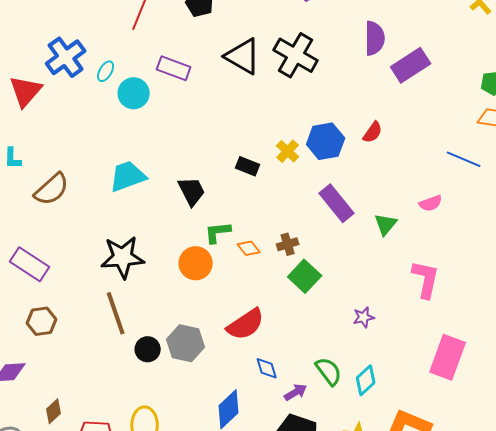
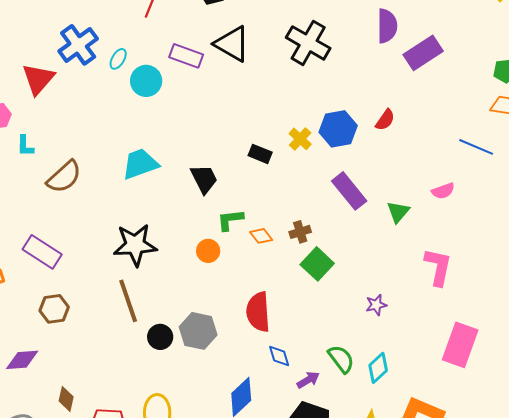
black triangle: (243, 56) -> (232, 44), moved
orange circle: (196, 263) -> (208, 251), size x0.7
red semicircle: (246, 324) -> (258, 312), turned 120
brown diamond: (54, 411) -> (66, 399), turned -35

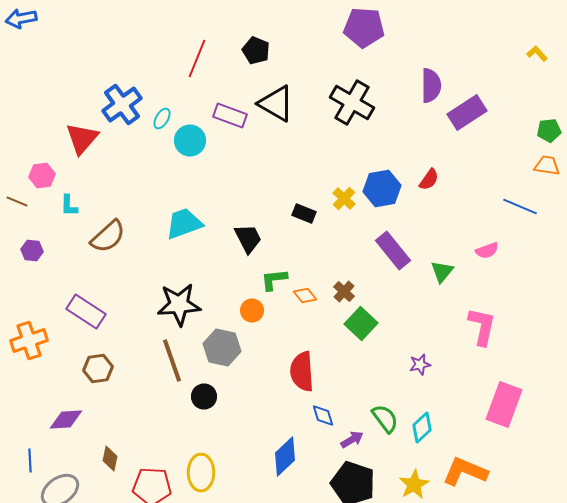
brown cross: (300, 232) -> (344, 292), turned -30
gray hexagon: (198, 331) -> (222, 348), moved

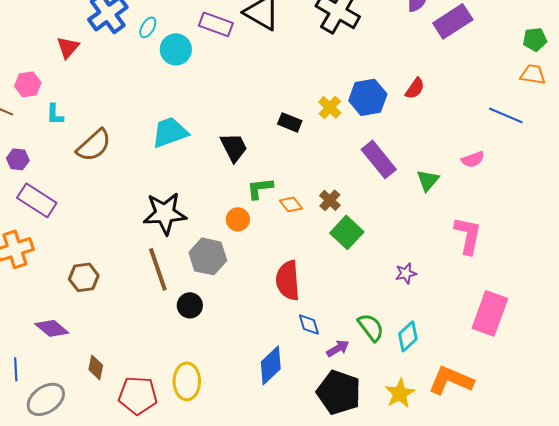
red triangle: (82, 138) -> (68, 47), size x0.7
purple rectangle: (86, 312) -> (37, 200), moved
purple diamond: (66, 420) -> (52, 328), turned 44

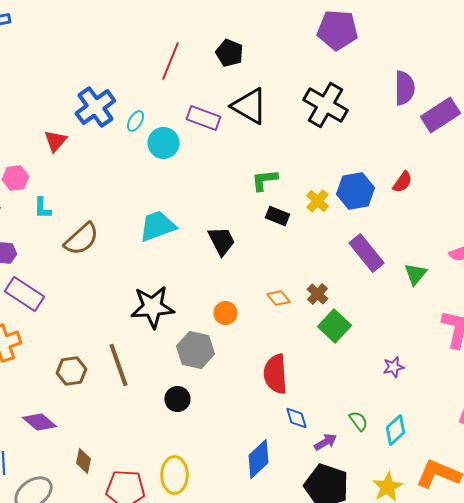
green L-shape: (260, 188) -> (264, 180), moved
brown line: (158, 269) -> (118, 365), moved
green semicircle: (371, 327) -> (358, 421), size x0.7

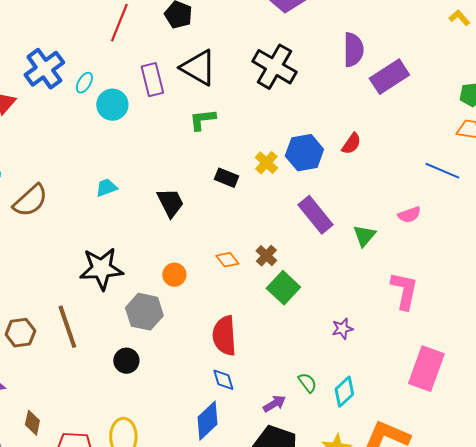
purple rectangle: (203, 118) -> (152, 80), turned 56
green L-shape: (264, 180) -> (202, 120), moved
cyan trapezoid: (157, 226) -> (106, 188), size x0.6
blue diamond: (296, 418) -> (223, 380), moved

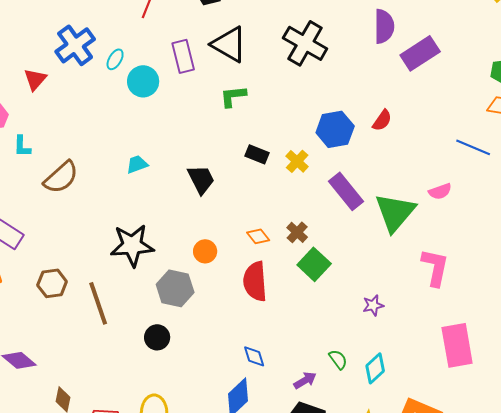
yellow cross: (266, 163) -> (297, 161), moved
green triangle: (364, 236) -> (395, 212), size x1.8
brown hexagon: (20, 333) -> (52, 283), moved
red semicircle: (224, 336) -> (255, 281), moved
pink rectangle: (426, 369) -> (457, 345), turned -30

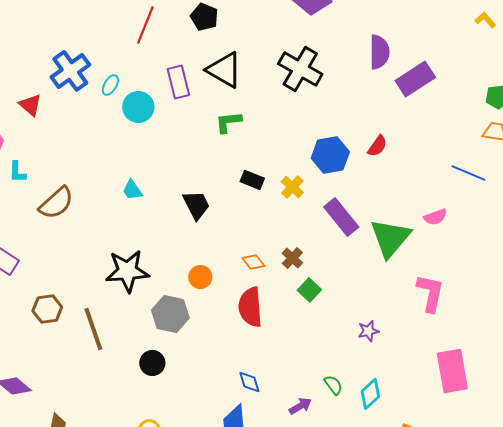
red triangle: (35, 79) -> (30, 105), turned -30
cyan trapezoid: (137, 164) -> (132, 190), turned -105
green square: (314, 264) -> (309, 290), size x0.7

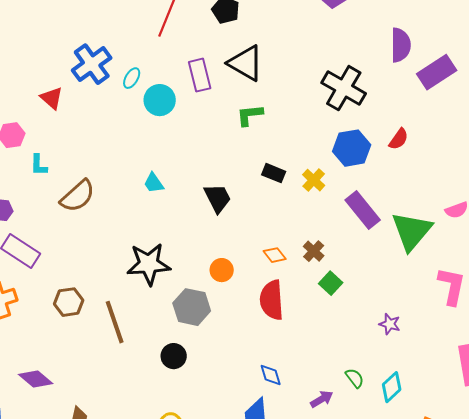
black cross: (300, 69) -> (344, 88), moved
purple star: (368, 331) -> (390, 324), turned 30

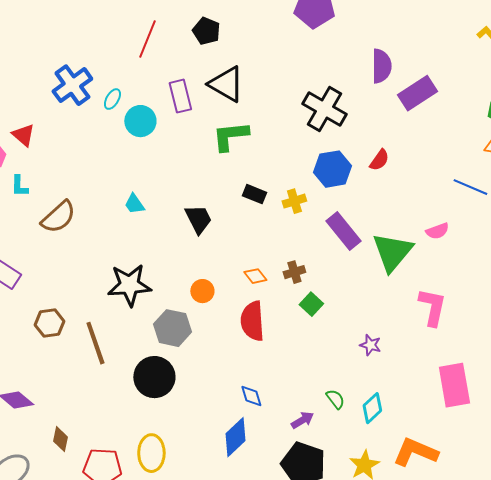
red triangle: (52, 98) -> (23, 135), moved
green L-shape: (250, 115) -> (230, 136), size x1.4
yellow cross: (314, 180) -> (294, 201), turned 30
brown cross: (314, 251) -> (294, 272), turned 30
black circle: (174, 356) -> (154, 377), size x1.6

